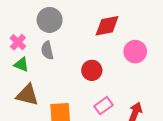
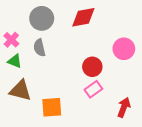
red diamond: (107, 26) -> (83, 17), moved
red circle: (92, 70) -> (92, 67), moved
pink rectangle: (104, 106) -> (93, 89), moved

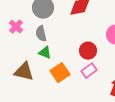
green triangle: (15, 61) -> (45, 53), moved
orange square: (52, 107) -> (60, 73), moved, turned -30

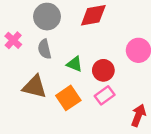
green triangle: (45, 53) -> (75, 64), moved
brown triangle: (24, 72) -> (34, 87), moved

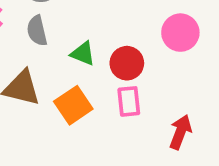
pink rectangle: (105, 95) -> (129, 101), turned -60

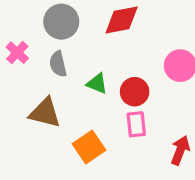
orange square: (73, 105) -> (89, 147), moved

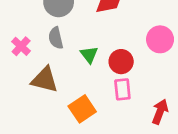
pink cross: (17, 53) -> (21, 46), moved
green triangle: (97, 84) -> (89, 55), turned 30

